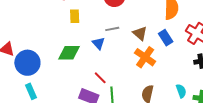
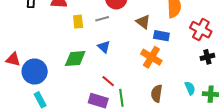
gray line: (112, 29) -> (102, 19), moved
brown triangle: (140, 33) -> (143, 22), moved
blue rectangle: (166, 38) -> (161, 36), moved, turned -42

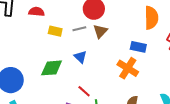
yellow rectangle: (78, 22) -> (55, 31), turned -72
brown triangle: (143, 22) -> (100, 31), moved, turned 35

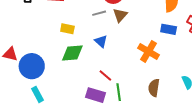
yellow rectangle: (55, 31) -> (67, 29), moved
blue rectangle: (138, 47) -> (169, 29), moved

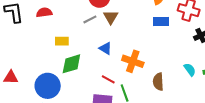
blue triangle: (101, 41) -> (105, 48), moved
orange cross: (149, 51) -> (133, 61), moved
blue circle: (32, 66) -> (48, 86), moved

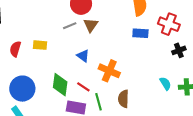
red semicircle: (44, 12) -> (15, 49), moved, turned -70
green diamond: (71, 64) -> (60, 85), moved, turned -70
brown semicircle: (158, 82) -> (123, 99), moved

